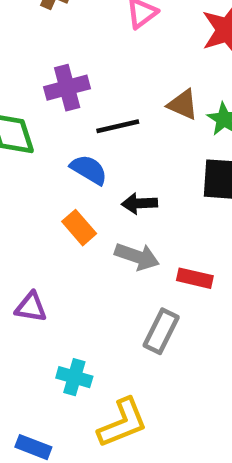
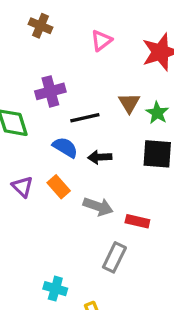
brown triangle: (183, 105) -> (129, 103), turned 35
black arrow: (139, 203) -> (100, 157), moved
purple triangle: (31, 307) -> (22, 187), moved, turned 35

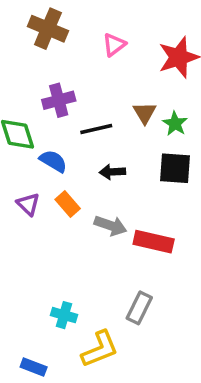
brown cross: (41, 26) -> (48, 29), size x1.5
blue semicircle: (65, 147) -> (53, 161), moved
red rectangle: (137, 221) -> (154, 242), size x1.5
gray rectangle: (114, 257) -> (139, 308), moved

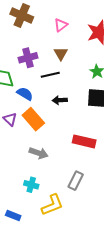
brown triangle: (145, 113) -> (61, 54), moved
orange rectangle: (68, 204) -> (33, 119), size x1.5
gray arrow: (111, 226) -> (39, 153), moved

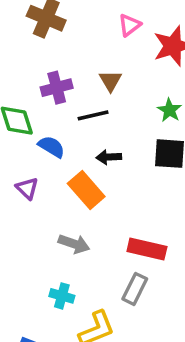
pink triangle: (61, 25) -> (130, 25), moved
orange rectangle: (33, 119) -> (86, 190), moved
red rectangle: (84, 141) -> (147, 249), moved

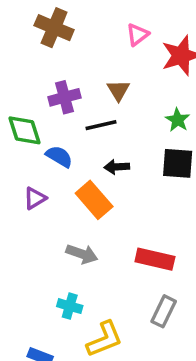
purple triangle: (27, 188) -> (35, 198), turned 45
gray rectangle: (135, 289) -> (164, 311), moved

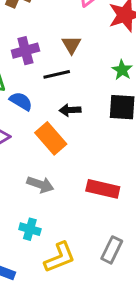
gray rectangle: (164, 311) -> (112, 250), moved

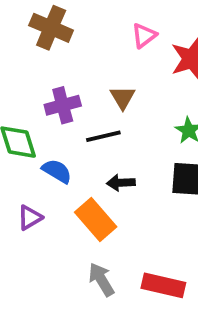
gray arrow: (40, 184) -> (101, 280), moved, turned -140

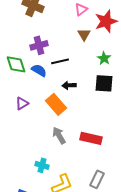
brown triangle: (123, 98) -> (84, 34), moved
blue semicircle: (57, 171) -> (39, 70), moved

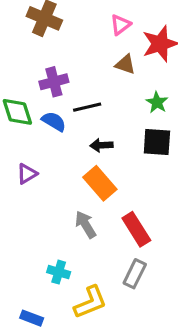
brown triangle: (84, 34) -> (125, 64), turned -40
orange rectangle: (56, 104) -> (100, 183), moved
red rectangle: (91, 138) -> (136, 229), turned 45
gray rectangle: (97, 179) -> (135, 274), moved

